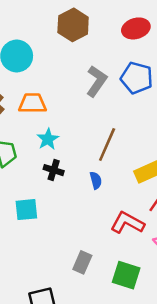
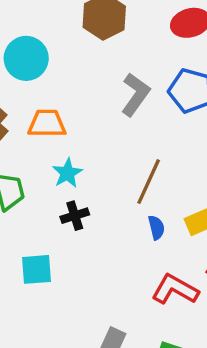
black cross: (54, 170) -> (75, 216), turned -36
blue semicircle: (96, 180) -> (156, 228), moved

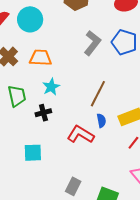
black cross: (75, 216) -> (43, 113), moved
cyan square: (37, 269) -> (33, 153), moved
red L-shape: (175, 290) -> (80, 134), moved

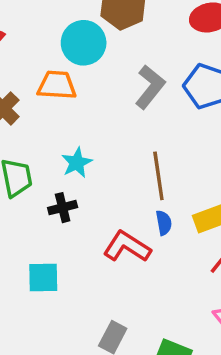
cyan circle: (30, 19) -> (84, 43), moved
orange trapezoid: (41, 58) -> (57, 85), moved
brown line: (98, 94) -> (158, 176), turned -36

